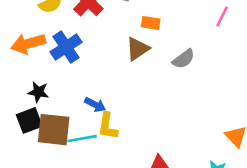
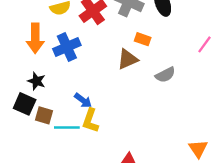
orange arrow: (28, 44) -> (35, 38), turned -84
black square: (29, 120) -> (25, 104), turned 35
brown square: (54, 130) -> (44, 115), size x0.6

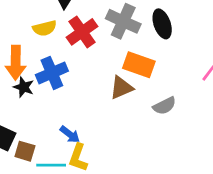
orange rectangle: (143, 39) -> (139, 65), size x1.6
black star: (37, 81) -> (24, 87), moved

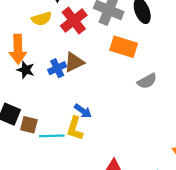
blue cross: (52, 73) -> (57, 68), moved, size x0.7
brown triangle: (121, 88) -> (74, 62), moved
blue arrow: (70, 134) -> (83, 111), moved

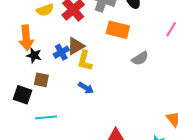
brown square: (29, 125) -> (41, 80), moved
yellow L-shape: (75, 128) -> (85, 61), moved
cyan line: (52, 136) -> (46, 117), moved

